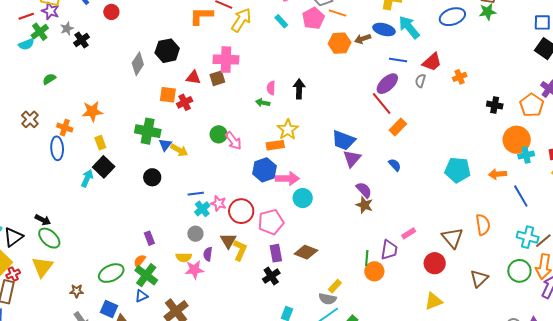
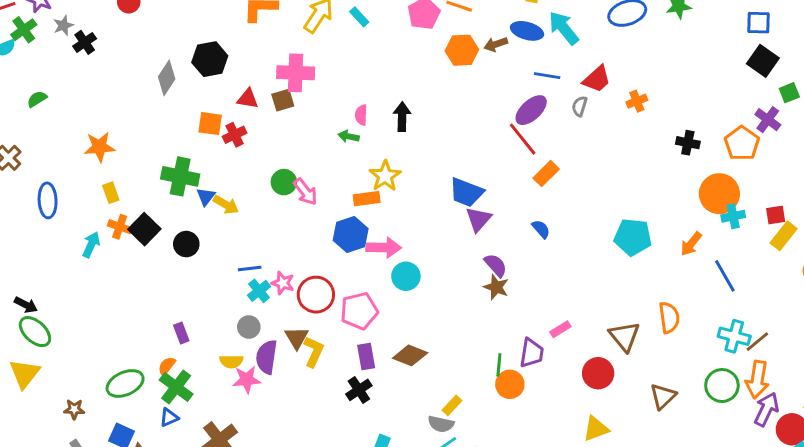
cyan rectangle: (281, 21) -> (359, 17), moved
orange cross: (65, 128) -> (120, 227), moved
black square: (104, 167) -> (144, 229), moved
orange arrow: (498, 174) -> (691, 244), turned -48
purple semicircle: (208, 254) -> (267, 357), size x1.6

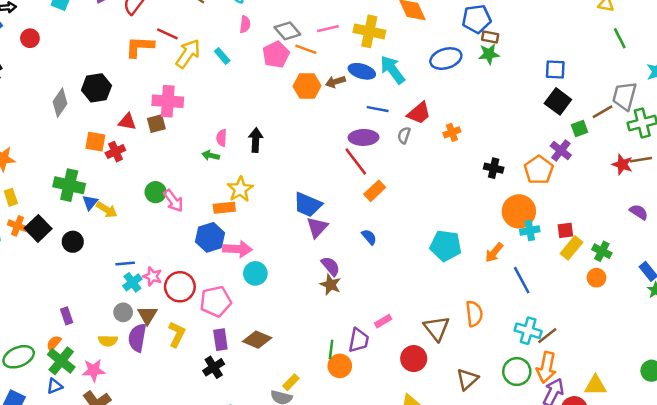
purple ellipse: (531, 110) -> (364, 137), turned 40
brown triangle: (297, 338) -> (147, 315), moved
pink star: (247, 380) -> (94, 370), moved

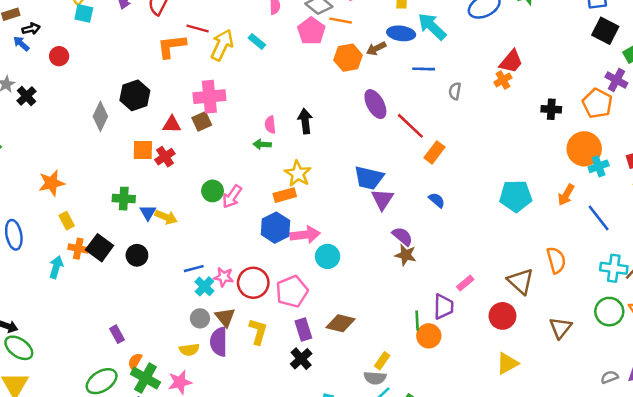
red trapezoid: (419, 113) -> (511, 62), moved
purple ellipse: (364, 137) -> (375, 104), moved, turned 72
green cross: (69, 185) -> (124, 199), size x0.7
pink arrow: (173, 201) -> (232, 197), turned 80
purple rectangle: (67, 316) -> (117, 334), moved

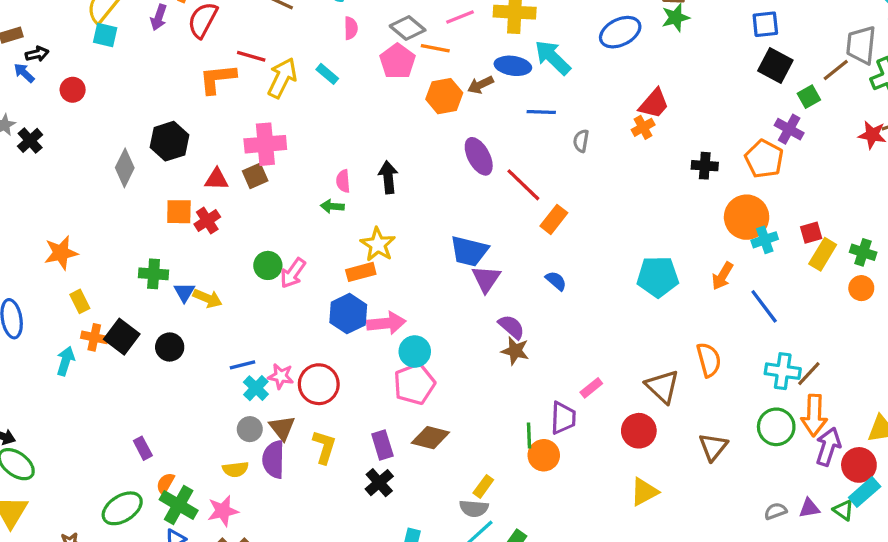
pink pentagon: (292, 292) -> (414, 384), moved

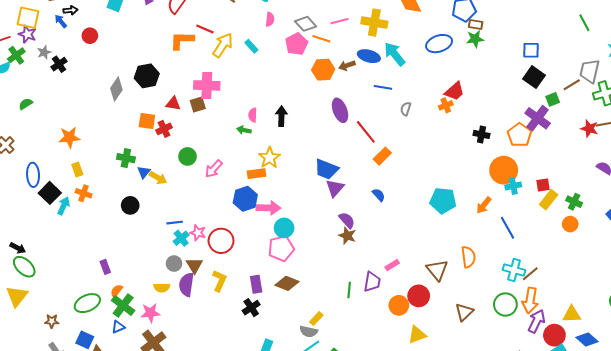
purple cross: (789, 129) -> (538, 118), size x1.4
green circle: (268, 265) -> (188, 156), moved
black square: (122, 337) -> (50, 193), moved
orange circle: (544, 455) -> (399, 305), moved

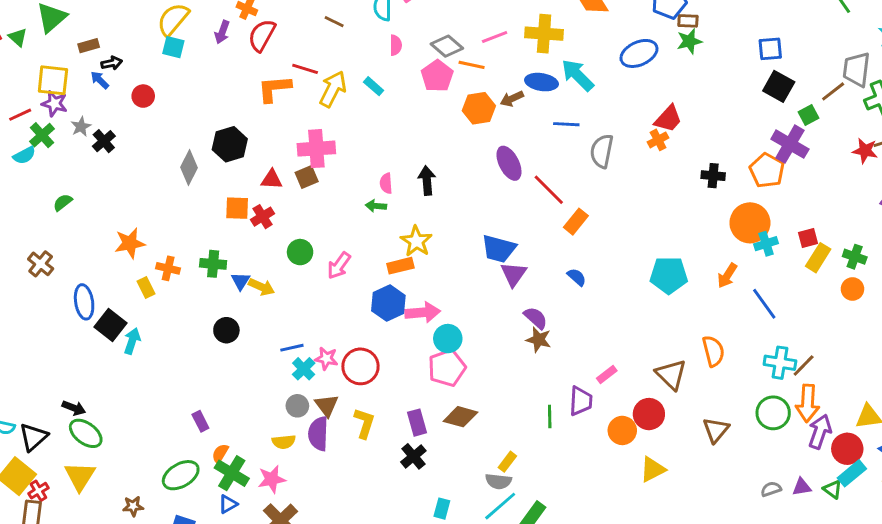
gray semicircle: (406, 109) -> (602, 151), size x1.6
orange cross: (84, 193) -> (168, 268), moved

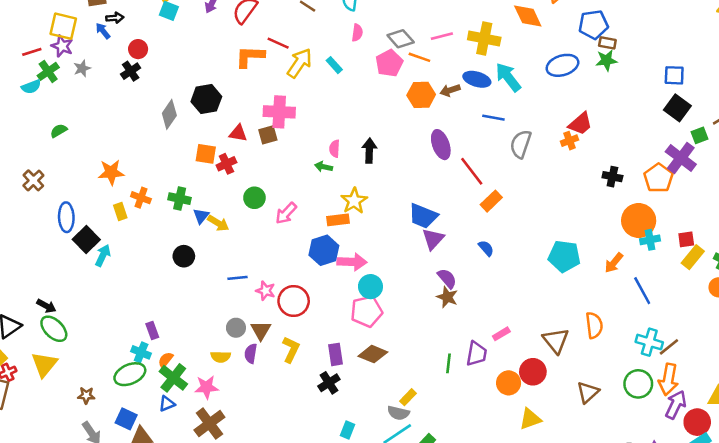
black cross: (104, 141) -> (131, 71), moved
cyan cross: (304, 369) -> (141, 352), moved, turned -30
purple semicircle: (318, 434) -> (251, 353), size x0.7

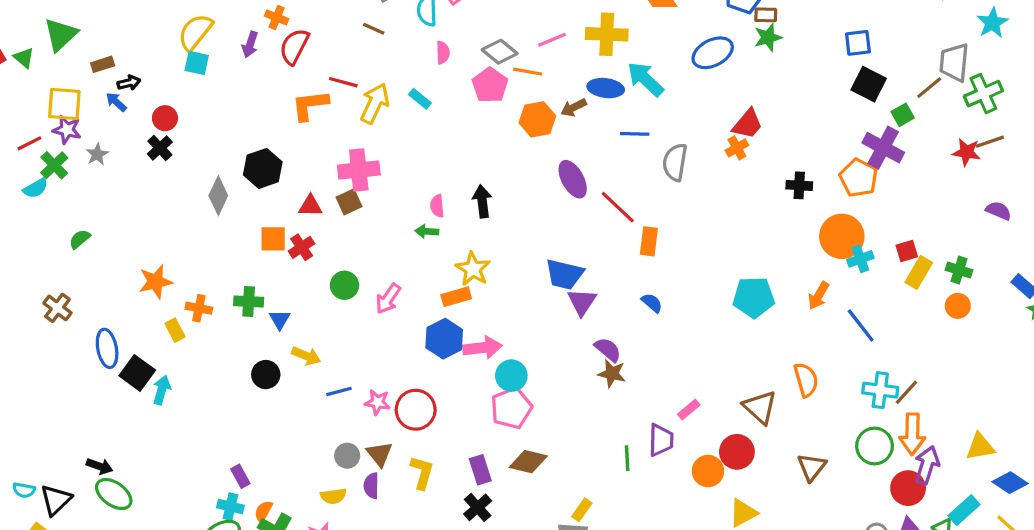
orange rectangle: (491, 201) -> (649, 241), turned -30
yellow arrow: (218, 223) -> (306, 356), moved
red circle: (697, 422) -> (908, 488), moved

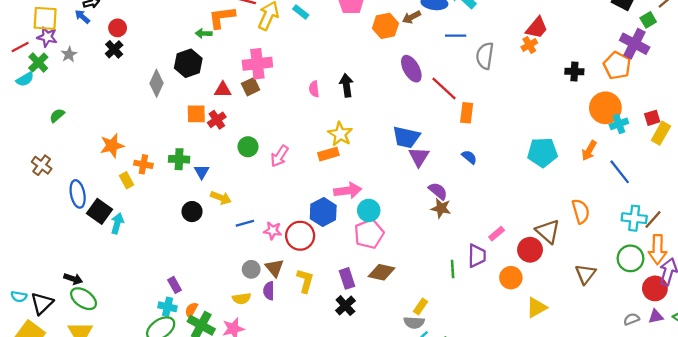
green arrow: (427, 231) -> (204, 33), moved
blue hexagon: (444, 339) -> (323, 212), moved
red circle: (737, 452) -> (530, 250), moved

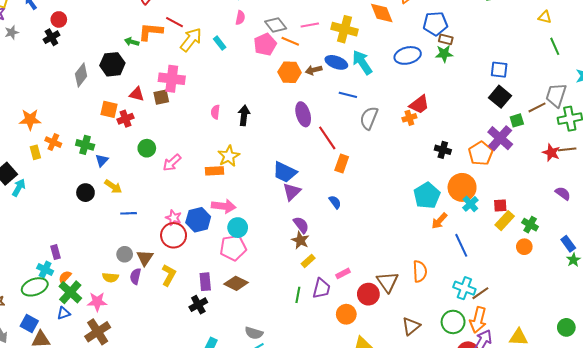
cyan cross: (619, 124) -> (470, 204), turned -35
cyan pentagon: (542, 152) -> (427, 196), moved, turned 30
pink star: (273, 231) -> (174, 218), moved
yellow rectangle: (420, 307) -> (308, 261), moved

